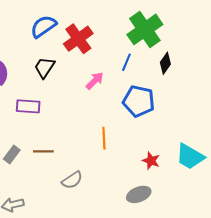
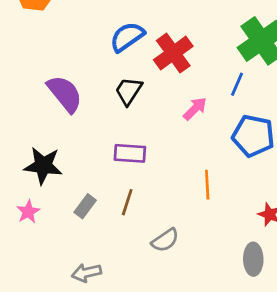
purple rectangle: (28, 106) -> (130, 153), moved
brown line: (43, 151) -> (127, 202), turned -72
gray ellipse: (139, 194) -> (253, 259), turned -70

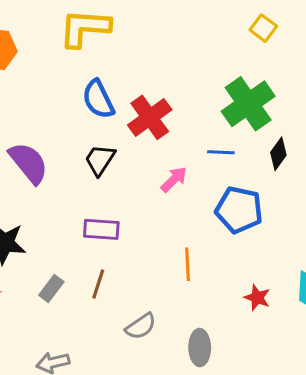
blue semicircle: (127, 37) -> (98, 99), turned -81
blue line: (237, 84) -> (221, 152), turned 70
gray ellipse: (253, 259) -> (200, 348), moved

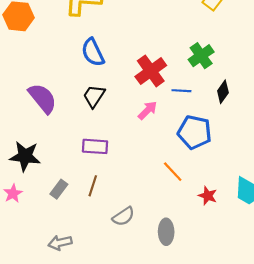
green cross: (248, 104) -> (201, 56), size x0.7
red cross: (150, 117) -> (151, 71), moved
orange line: (188, 264) -> (173, 172), moved, turned -40

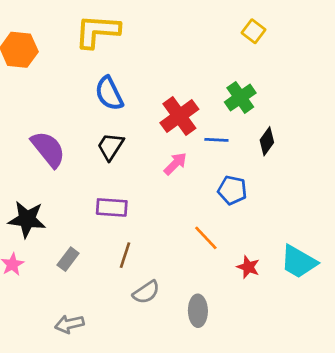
blue pentagon: (195, 132) -> (232, 190), size x0.7
brown line: (93, 186) -> (125, 255), moved

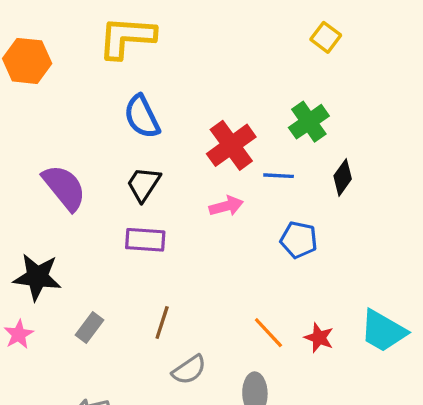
pink arrow: (175, 164) -> (226, 206), turned 30
purple rectangle: (112, 207) -> (145, 240), moved
orange line: (206, 238) -> (268, 333), moved

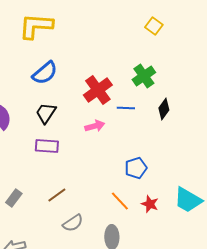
blue semicircle: (142, 117) -> (45, 73), turned -104
blue pentagon: (299, 240) -> (136, 168), moved, turned -30
brown line: (162, 322) -> (57, 195), turned 36

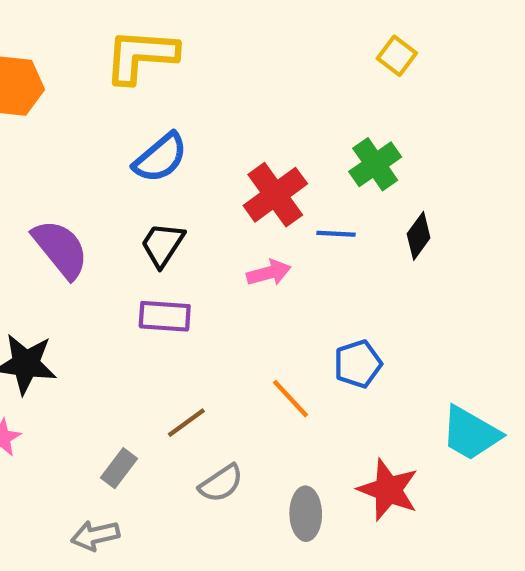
gray rectangle: (14, 198) -> (119, 468), moved
orange line: (120, 201) -> (291, 399), moved
red star: (150, 204) -> (388, 490), moved, size x1.6

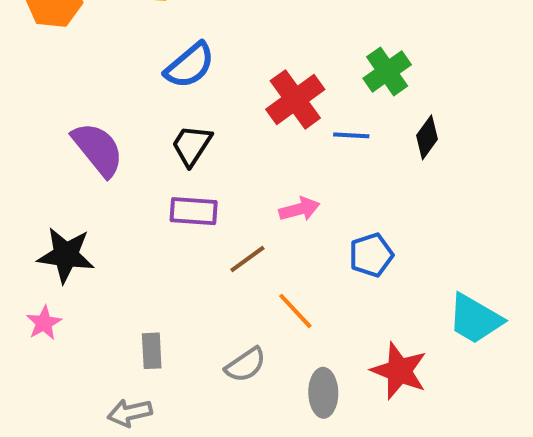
pink arrow: (269, 273) -> (299, 209), moved
orange line: (291, 399) -> (295, 311), moved
brown line: (186, 423) -> (247, 259), moved
gray rectangle: (119, 468) -> (152, 351), turned -40

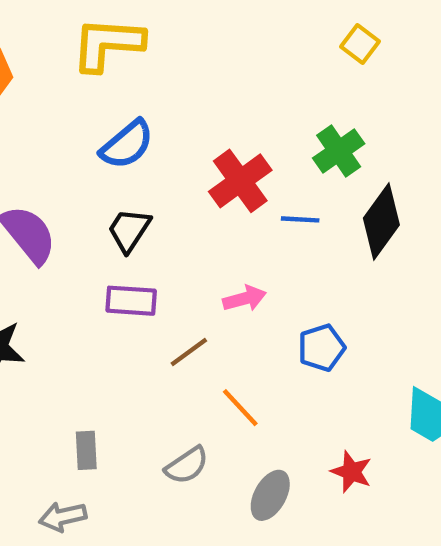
black diamond: (427, 137) -> (381, 222), size x1.6
red star: (399, 371) -> (351, 472), size x0.7
gray ellipse: (323, 393) -> (270, 495), turned 30

